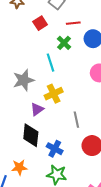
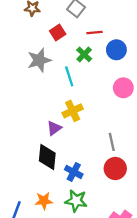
gray star: (24, 80) -> (39, 60), moved
gray line: (76, 120) -> (112, 142), moved
orange star: (19, 167) -> (44, 201), moved

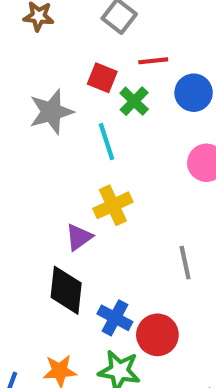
red square: (58, 32) -> (102, 78), moved, turned -35
red circle: (115, 168) -> (157, 335), moved

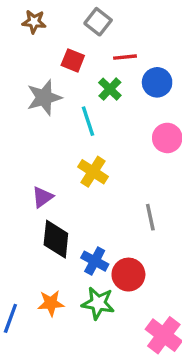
red square: (102, 78) -> (73, 60), moved
yellow cross: (113, 205) -> (93, 172), turned -32
purple triangle: (79, 237) -> (42, 197), moved

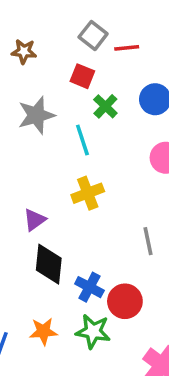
brown star: (34, 22) -> (24, 51), moved
red line: (125, 57) -> (127, 48), moved
red square: (73, 60) -> (82, 76), moved
yellow cross: (93, 172) -> (88, 193), turned 36

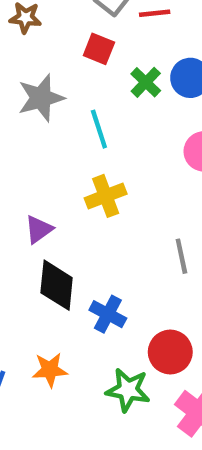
green cross: (105, 106) -> (146, 82), moved
red circle: (125, 301) -> (170, 352), moved
green star: (93, 331) -> (128, 390), moved

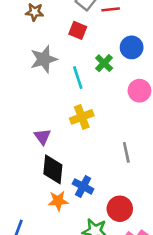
green cross: (146, 82) -> (104, 63), moved
purple triangle: (39, 229) -> (42, 137), turned -30
orange star: (50, 370) -> (58, 201), moved

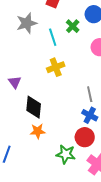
purple triangle: (42, 137) -> (15, 82), moved
blue cross: (83, 186) -> (90, 115), moved

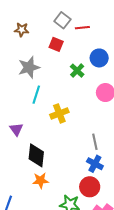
cyan line: (53, 37) -> (36, 95), moved, turned 36

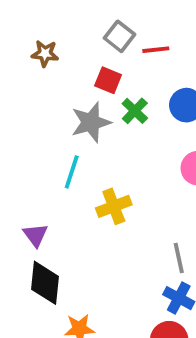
gray star: (29, 67) -> (91, 122), moved
green cross: (77, 71) -> (135, 111), moved
black diamond: (36, 155) -> (45, 283), moved

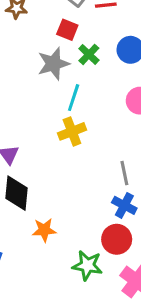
cyan line: (72, 172) -> (74, 98), moved

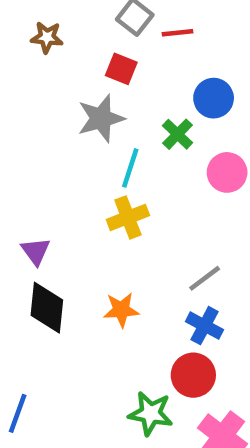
green cross: (89, 54) -> (178, 134), moved
gray line: (124, 173) -> (205, 278), turned 65
orange star: (44, 230) -> (121, 310), moved

